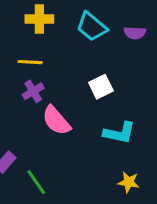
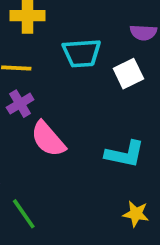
cyan trapezoid: (92, 27) -> (82, 53), moved, turned -44
white square: (101, 87) -> (128, 74), moved

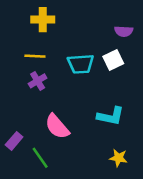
cyan trapezoid: (82, 53) -> (81, 64), moved
pink semicircle: (48, 139) -> (57, 127), moved

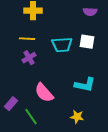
purple semicircle: (124, 31) -> (90, 12), moved
white square: (113, 60) -> (87, 42), turned 35
yellow star: (118, 158) -> (77, 117), moved

